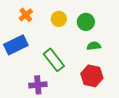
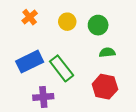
blue rectangle: (16, 45) -> (30, 62), moved

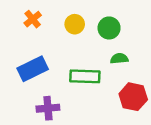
green rectangle: (62, 68) -> (85, 76), moved, turned -50
red hexagon: (105, 87) -> (133, 97), moved

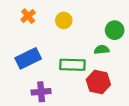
green circle: (109, 28) -> (115, 30), moved
red hexagon: (133, 97) -> (98, 82), moved

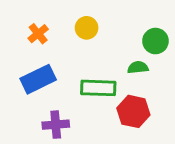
orange cross: (28, 16) -> (38, 34), moved

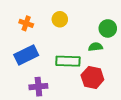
orange cross: (38, 34) -> (26, 23), turned -32

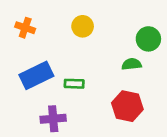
orange cross: (26, 23) -> (25, 28), moved
green rectangle: (68, 61) -> (74, 84), moved, size x0.6

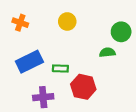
red hexagon: (127, 106) -> (83, 87), moved

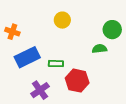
orange cross: (20, 23) -> (12, 32), moved
purple cross: (43, 97) -> (40, 90), turned -30

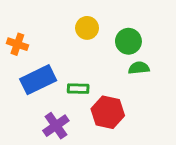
green circle: (112, 30) -> (128, 41), moved

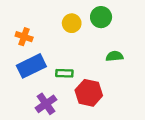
green circle: (128, 41) -> (101, 17), moved
orange cross: (17, 44) -> (24, 37), moved

